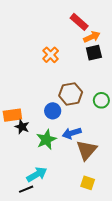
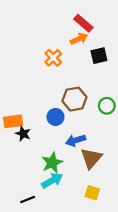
orange arrow: (92, 37) -> (79, 39), moved
green star: (46, 139) -> (52, 163), moved
cyan arrow: (37, 174) -> (52, 181), moved

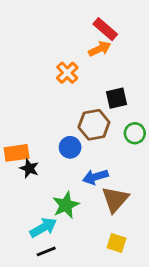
black square: (99, 56) -> (116, 98), moved
cyan arrow: (52, 181) -> (43, 228), moved
black line: (28, 199) -> (46, 251), moved

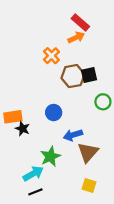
brown hexagon: (94, 125) -> (73, 76), moved

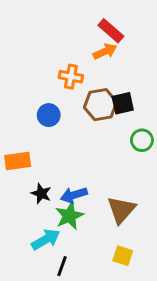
orange cross: (51, 56) -> (71, 77), turned -35
blue circle: (54, 113) -> (49, 115), moved
black star: (23, 129) -> (41, 194), moved
blue arrow: (73, 135) -> (74, 195), moved
black line: (35, 192) -> (62, 266), moved, turned -48

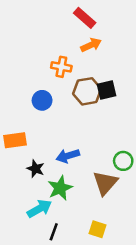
red rectangle: (111, 31) -> (85, 18), moved
green circle: (142, 140) -> (123, 161), moved
blue arrow: (74, 195) -> (68, 156), moved
yellow square: (123, 256) -> (97, 229), moved

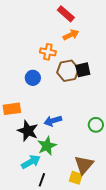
black star: (36, 169) -> (28, 131), size x1.5
brown triangle: (105, 183) -> (84, 165), moved

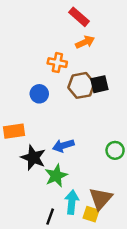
cyan arrow: (31, 162) -> (72, 202), moved, turned -54

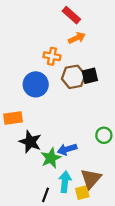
blue circle: (39, 94) -> (36, 84), size x1.5
blue arrow: (63, 146) -> (67, 149), moved
yellow square: (91, 214) -> (82, 193), turned -32

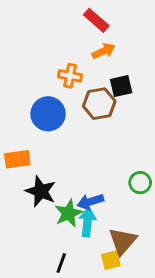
black square: (90, 76) -> (121, 86), moved
cyan arrow: (65, 182) -> (88, 222), moved

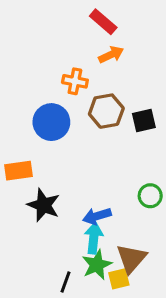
black square: (121, 86) -> (144, 120), moved
green star: (69, 213) -> (97, 265), moved

